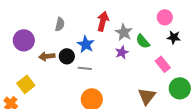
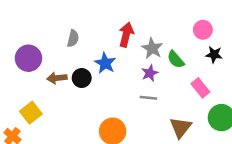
gray line: (85, 68) -> (148, 98), moved

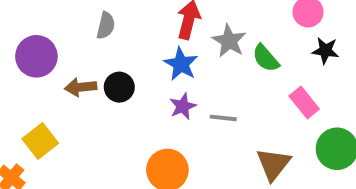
blue star: (105, 63) -> (181, 64), moved
purple star: (150, 73) -> (183, 106), moved

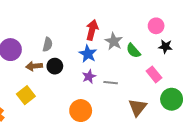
gray semicircle: (106, 25) -> (48, 44), moved
yellow square: (40, 141) -> (26, 95), moved

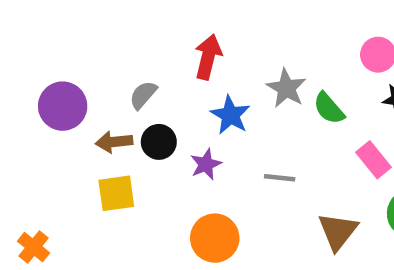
red arrow: (92, 30) -> (208, 57), moved
gray semicircle: (48, 44) -> (143, 95), turned -152
purple star: (89, 76) -> (206, 164), moved
yellow square: (26, 95) -> (116, 193), moved, turned 30

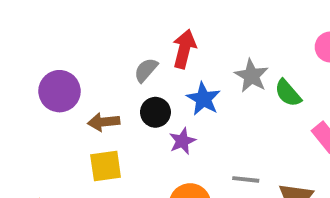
gray semicircle: (143, 95) -> (146, 70), moved
black circle: (159, 142) -> (155, 112), moved
gray line: (280, 178) -> (246, 179), moved

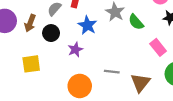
black circle: (155, 112) -> (51, 33), moved
brown arrow: (104, 122) -> (30, 23), moved, turned -63

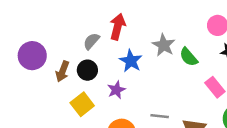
brown arrow: (30, 23) -> (62, 71), moved
yellow square: (31, 64) -> (82, 104), moved, turned -30

